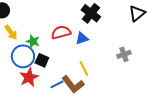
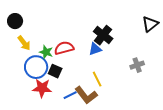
black cross: (91, 13) -> (103, 35), moved
red semicircle: (61, 32) -> (64, 48), moved
red star: (29, 77) -> (42, 88), turned 30

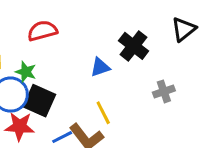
black cross: (103, 35) -> (134, 46), moved
red semicircle: (64, 48) -> (42, 31), moved
black square: (55, 71) -> (39, 101), size x1.5

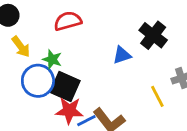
yellow line: (103, 113) -> (157, 96), moved
red star: (20, 126) -> (69, 111), moved

